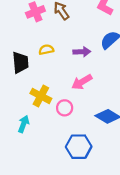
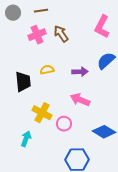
pink arrow: (82, 82) -> (80, 100), turned 54

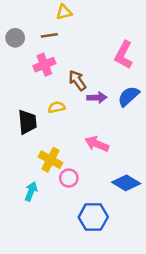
brown arrow: (61, 34) -> (77, 80), moved
purple arrow: (80, 72) -> (97, 98), moved
pink circle: (64, 124) -> (69, 178), moved

